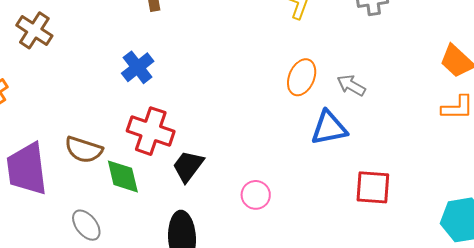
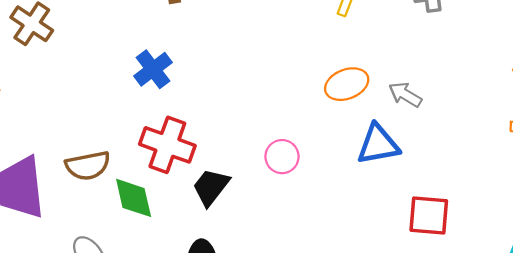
orange ellipse: (302, 77) -> (347, 84), turned 45
brown semicircle: (84, 150) -> (88, 166), turned -30
pink circle: (256, 195) -> (282, 157), moved

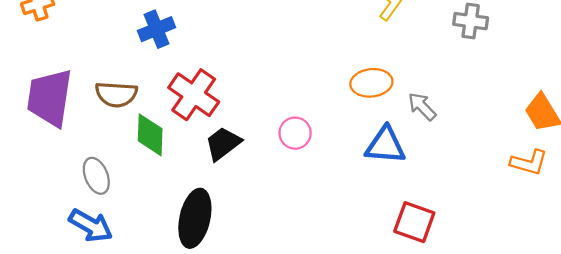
blue cross: (153, 69) -> (157, 29), moved

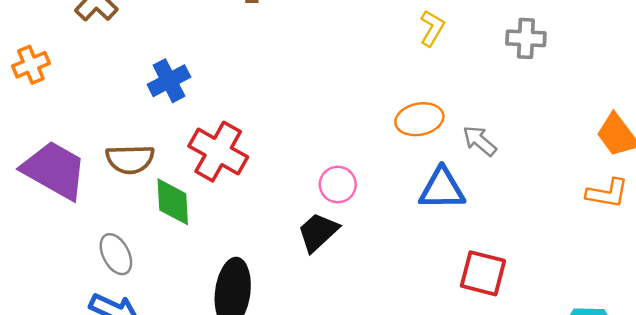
purple trapezoid: (50, 98) -> (54, 170), turned 116
black trapezoid: (223, 144) -> (318, 232), moved

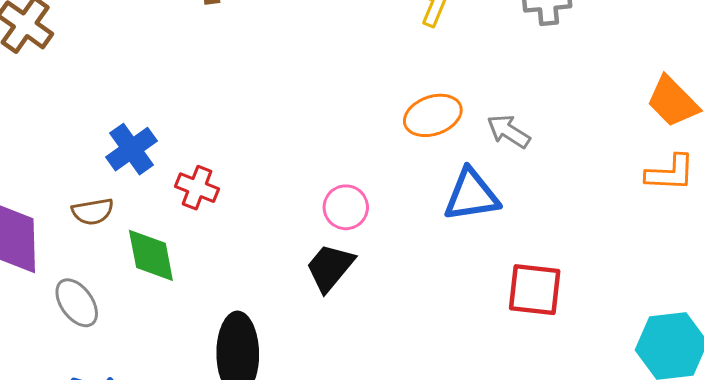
blue cross: (169, 81) -> (131, 149), moved
red cross: (218, 152) -> (197, 188), size x0.6
brown semicircle: (130, 159) -> (93, 212), size x0.7
gray ellipse: (116, 254) -> (77, 303), moved

